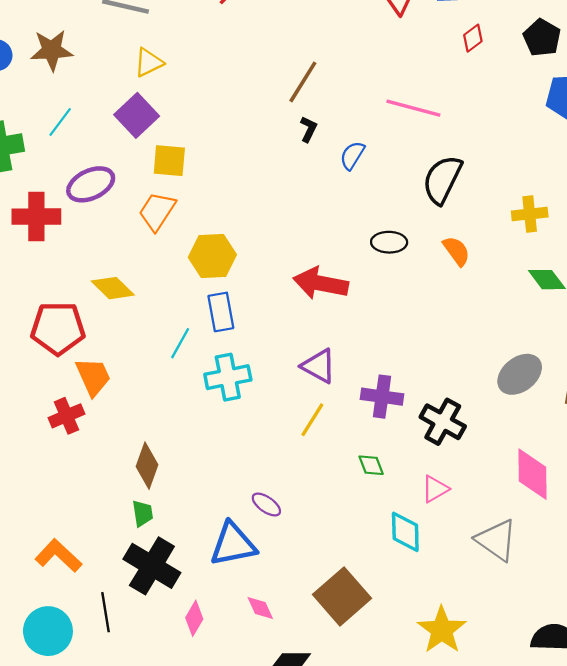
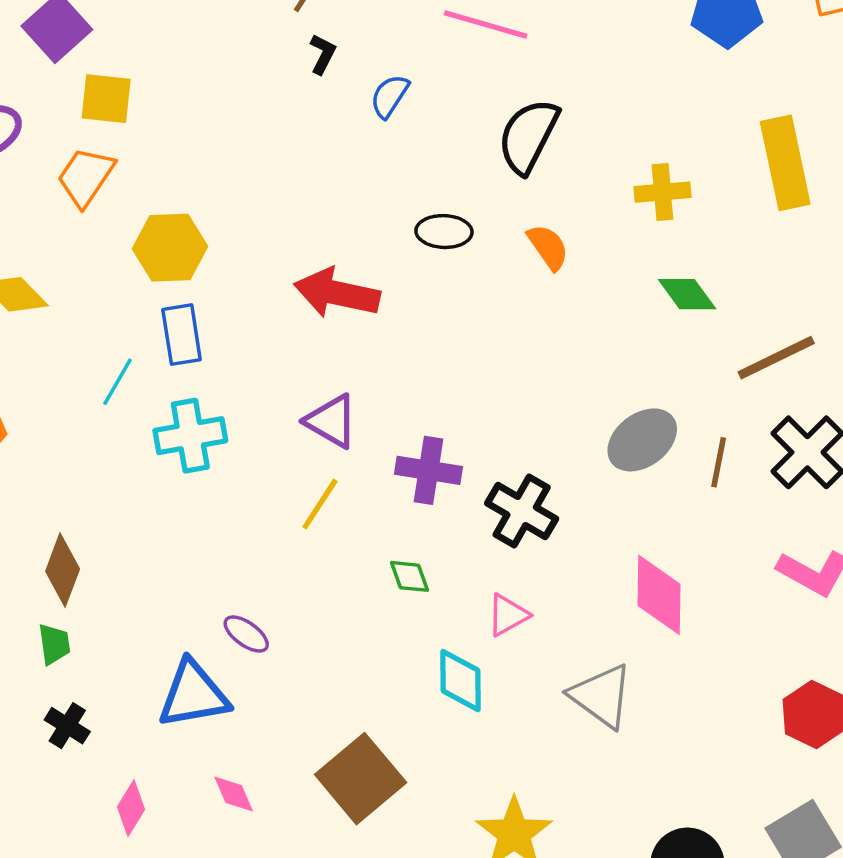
black cross: (152, 566) -> (67, 726), size x0.5

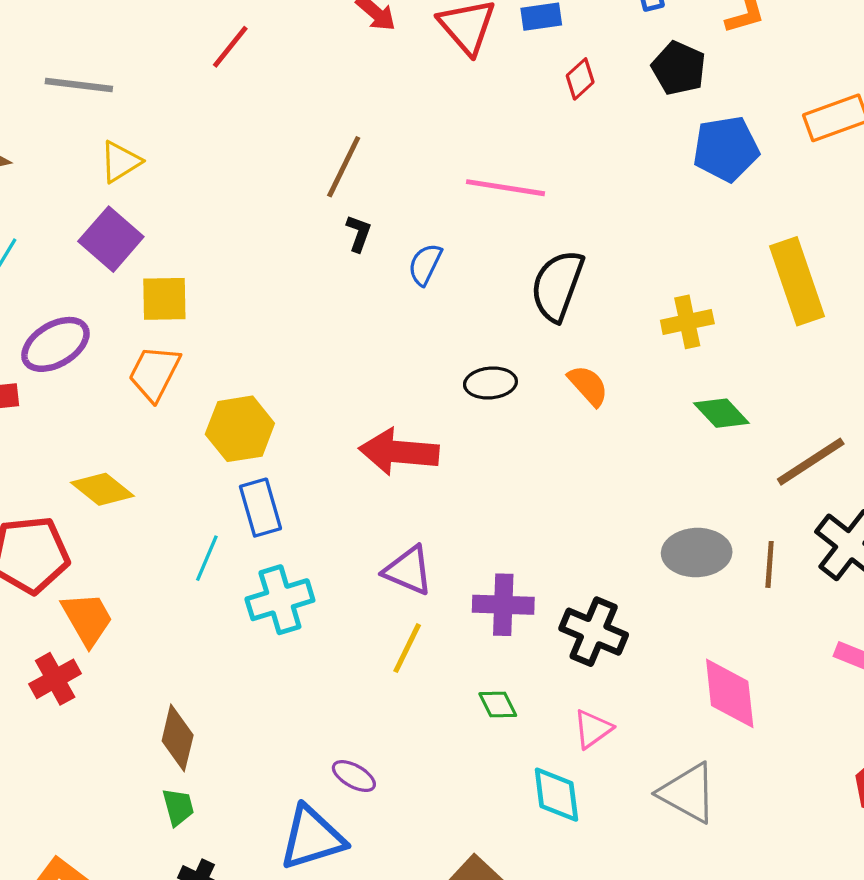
gray ellipse: (642, 440) -> (697, 553), turned 42

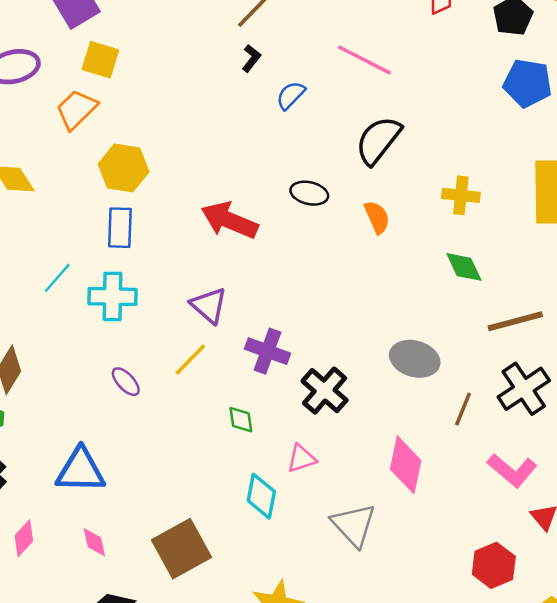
cyan line: (207, 558) -> (57, 278), moved
brown line: (770, 564) -> (463, 409), moved
purple ellipse: (354, 776) -> (126, 382), moved

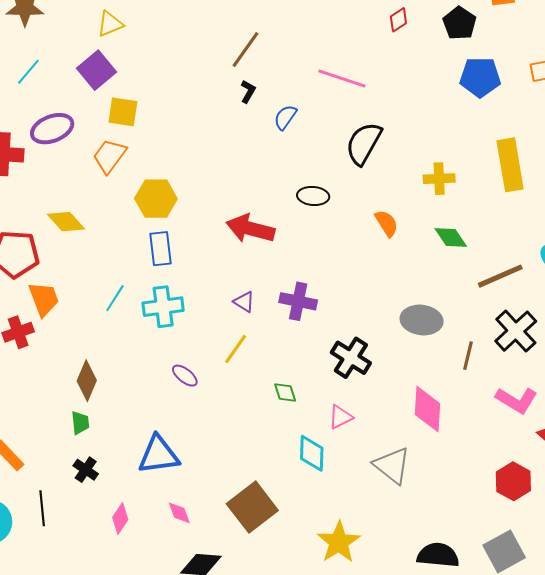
orange semicircle: (377, 217) -> (387, 223), moved
purple triangle: (209, 305) -> (244, 302), size x0.7
purple cross: (267, 351) -> (298, 301), moved

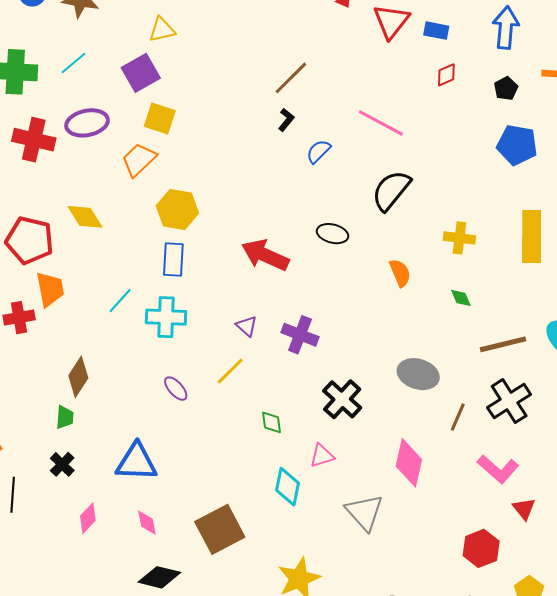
black pentagon: (460, 23) -> (506, 88), size x0.7
green diamond: (451, 238) -> (461, 298), size x0.7

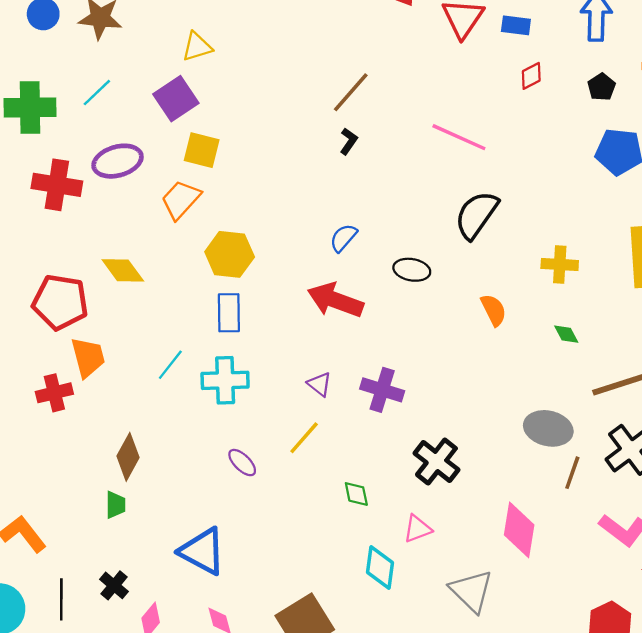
blue semicircle: (318, 151) -> (343, 238), moved
gray ellipse: (418, 374) -> (548, 428), moved
blue triangle: (136, 462) -> (203, 551), turned 30
black cross: (62, 464) -> (114, 585), moved

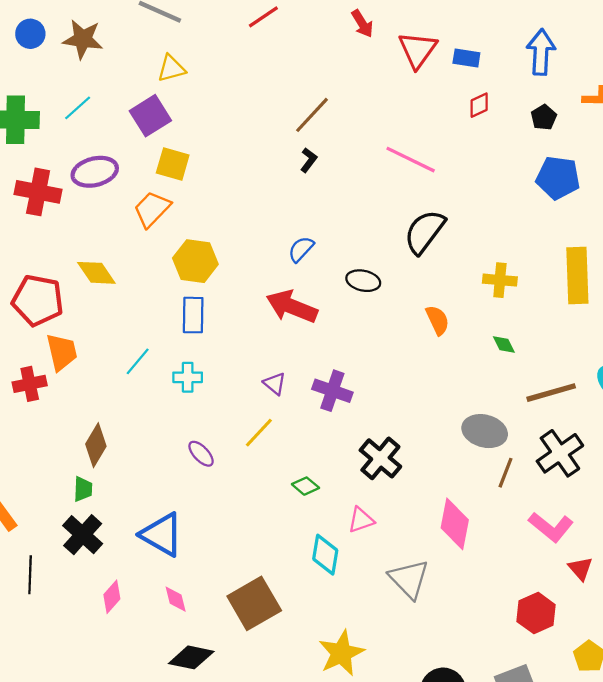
cyan cross: (225, 380) -> (188, 377), size x0.7
green diamond: (356, 494) -> (305, 486), turned -40
black cross: (114, 585) -> (83, 535), moved, size x1.5

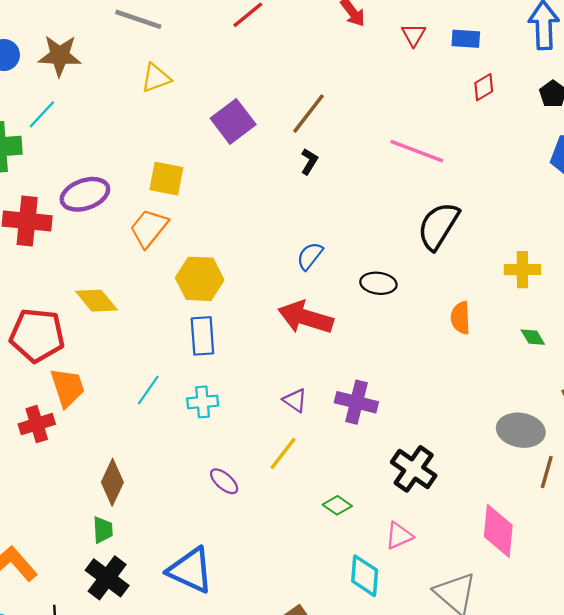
red triangle: (418, 50) -> (414, 35), size x0.6
cyan line: (78, 108) -> (42, 114), moved
purple square: (150, 116) -> (233, 121), moved
orange semicircle: (438, 320) -> (461, 318), turned -152

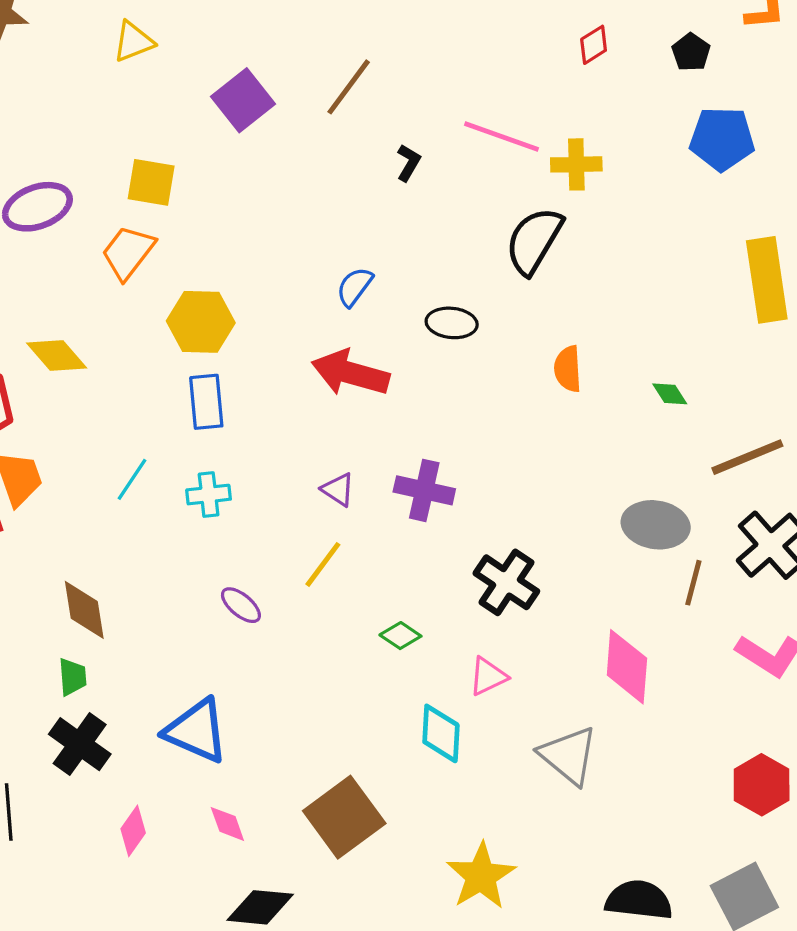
black L-shape: (309, 161) -> (409, 163), moved
yellow cross: (522, 270) -> (576, 164), moved
brown diamond: (112, 482) -> (84, 610), turned -33

